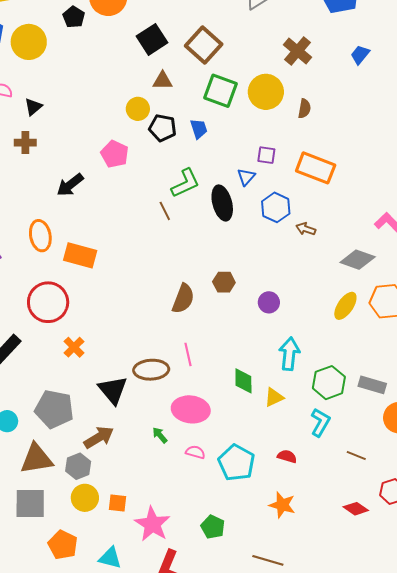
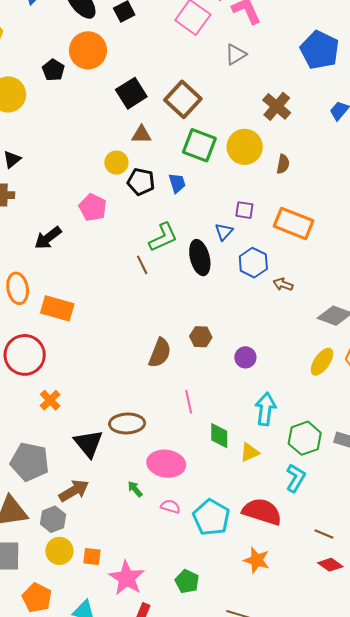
pink line: (188, 354) -> (189, 402), moved
brown line: (356, 455) -> (324, 534), moved
red semicircle: (287, 456) -> (262, 512), size x2.0

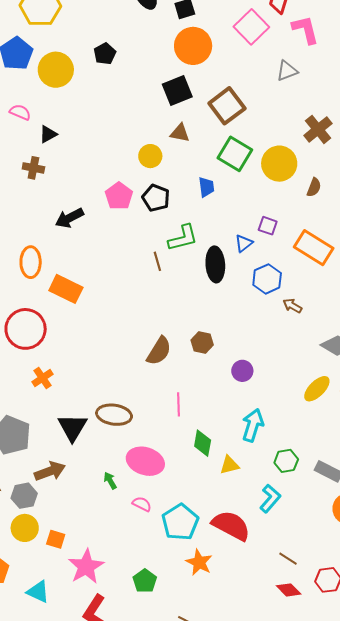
orange circle: (88, 50) -> (193, 46), moved
black pentagon: (141, 182) -> (156, 198), moved
green hexagon: (305, 438) -> (286, 461), size x0.7
orange star: (257, 560) -> (199, 562), moved

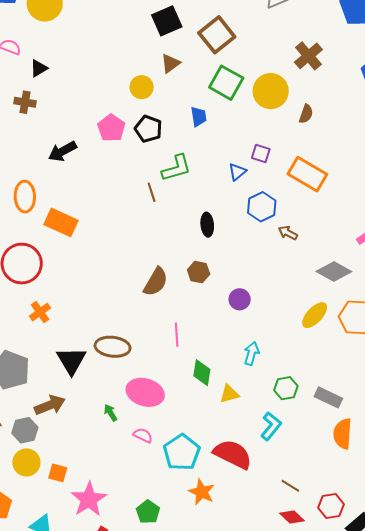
brown triangle: (180, 133) -> (170, 63), turned -45
black ellipse: (215, 264) -> (207, 225), moved, size x0.7
cyan arrow: (253, 425) -> (251, 353), size x0.7

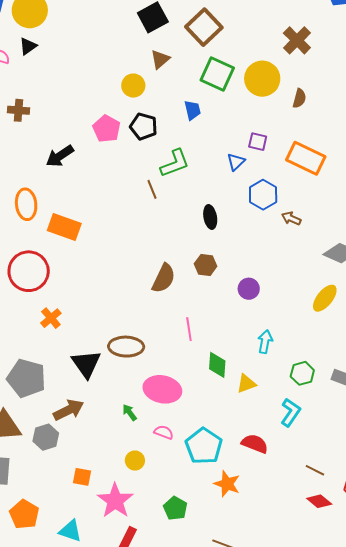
black triangle: (39, 68) -> (28, 46), moved
red semicircle: (233, 454) -> (255, 444), size x0.7
yellow circle: (26, 462) -> (135, 461), moved, size x0.7

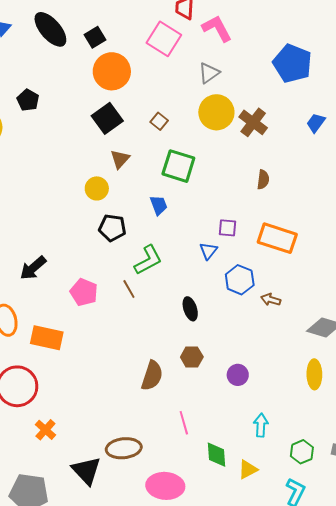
brown square: (204, 27) -> (159, 121), size x0.5
yellow circle: (262, 79) -> (216, 112), moved
pink pentagon: (107, 129) -> (84, 292), moved
yellow ellipse: (325, 298) -> (314, 374), turned -32

